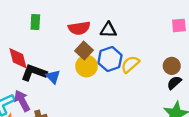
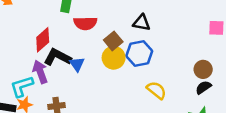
red semicircle: (79, 28) -> (85, 23), moved
red diamond: (18, 58) -> (43, 40), turned 55
yellow semicircle: (130, 64) -> (156, 90), moved, turned 72
purple arrow: (22, 101) -> (40, 72), moved

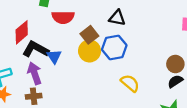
purple arrow: (40, 72) -> (35, 73), moved

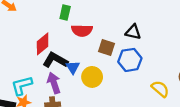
brown square: (89, 35) -> (107, 48), turned -35
yellow circle: (90, 51) -> (92, 77), moved
yellow semicircle: (130, 83) -> (160, 89), moved

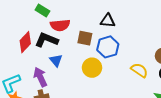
green rectangle: (65, 12) -> (42, 11), turned -64
black L-shape: (55, 60) -> (47, 40), moved
yellow circle: (92, 77) -> (92, 68), moved

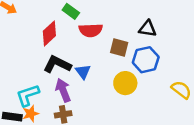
black L-shape: (47, 40) -> (57, 64), moved
red diamond: (25, 42) -> (49, 33), moved

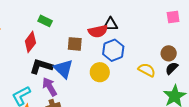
red semicircle: (91, 30) -> (98, 31), moved
brown square: (119, 47) -> (75, 44), moved
blue triangle: (83, 72) -> (63, 69), size x1.5

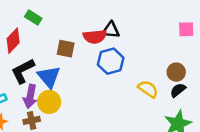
black L-shape: (41, 66) -> (23, 71), turned -50
yellow circle: (100, 72) -> (49, 102), moved
purple arrow: (50, 87) -> (30, 96), turned -144

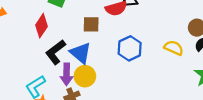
blue hexagon: (111, 61) -> (130, 48), moved

